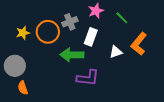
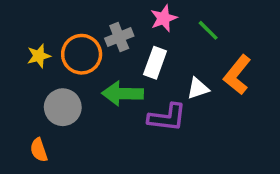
gray circle: (15, 66) -> (63, 107), moved
purple L-shape: (88, 78) -> (167, 117), moved

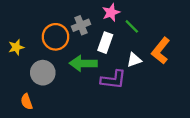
green line: (208, 30) -> (132, 26), moved
yellow star: (39, 56) -> (16, 47), moved

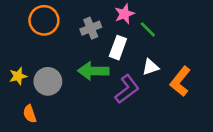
orange circle: (55, 37) -> (44, 20), moved
yellow star: (16, 47) -> (18, 76), moved
orange L-shape: (161, 51) -> (180, 81), moved
purple L-shape: (113, 80) -> (127, 89), turned -44

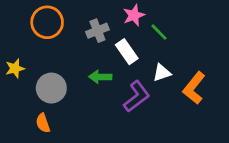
white rectangle: (118, 48) -> (127, 52), turned -55
green arrow: (93, 71) -> (100, 77), size x0.7
yellow star: (18, 76) -> (15, 68), moved
orange semicircle: (30, 114) -> (43, 123), moved

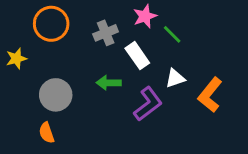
yellow star: (15, 68) -> (16, 59), moved

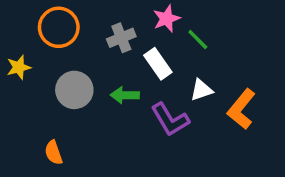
gray circle: (56, 95) -> (74, 90), moved
purple L-shape: (148, 104) -> (170, 119), turned 96

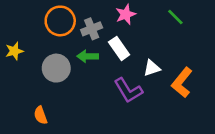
orange circle: (59, 27) -> (60, 21), moved
green line: (198, 39) -> (175, 17), moved
green arrow: (125, 95) -> (88, 56), moved

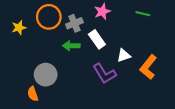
green line: (175, 17) -> (143, 14), turned -32
yellow star: (14, 51) -> (19, 28), moved
gray circle: (56, 68) -> (46, 75), moved

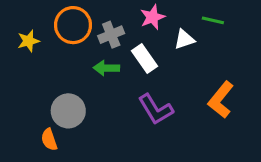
white triangle: (124, 55) -> (184, 39), moved

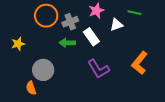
yellow star: (28, 41) -> (18, 44), moved

